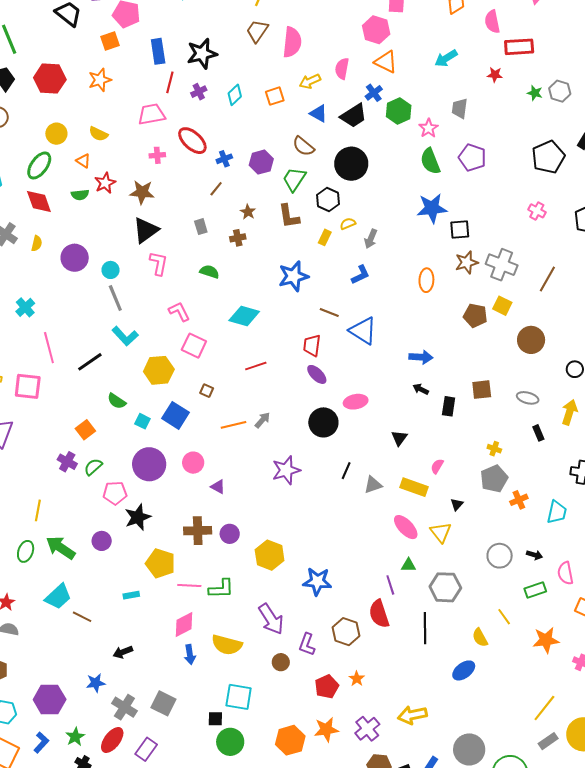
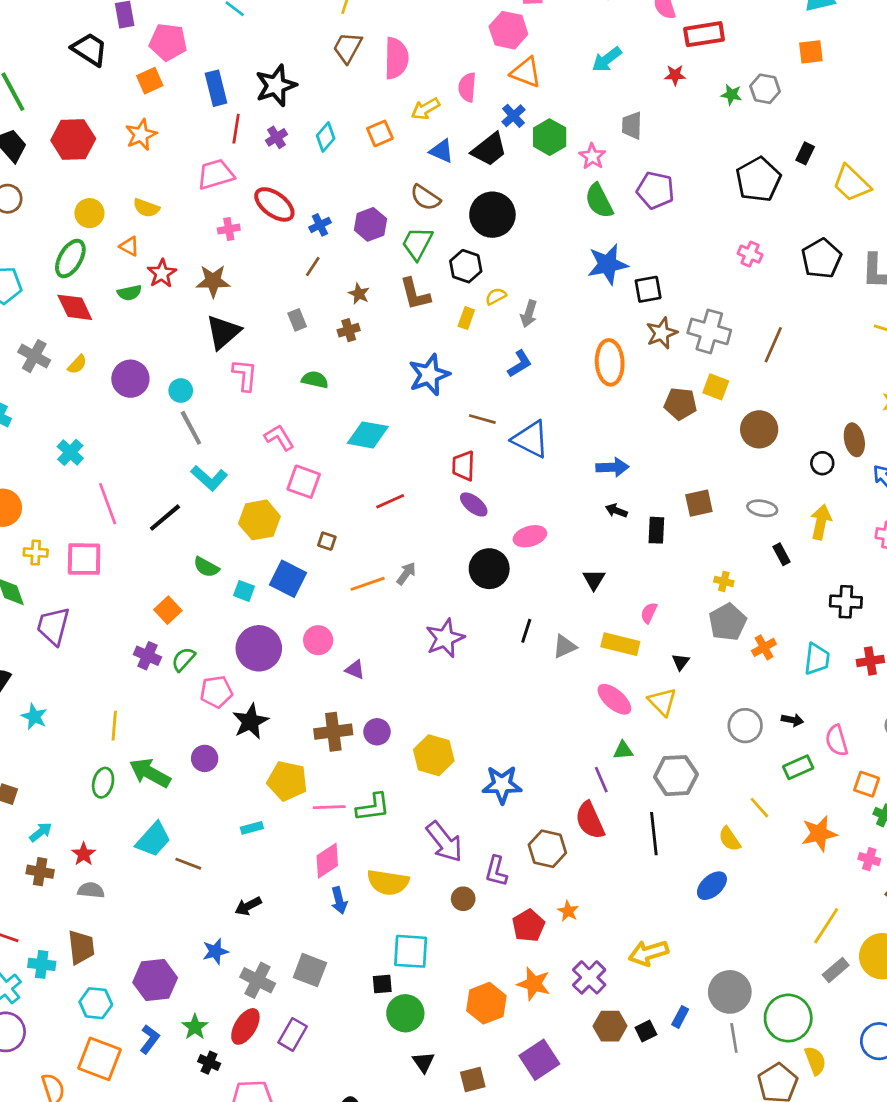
yellow semicircle: (37, 243) -> (77, 364), turned 35
orange ellipse: (426, 280) -> (610, 362), size x1.4
orange star: (326, 729) -> (534, 984), turned 30

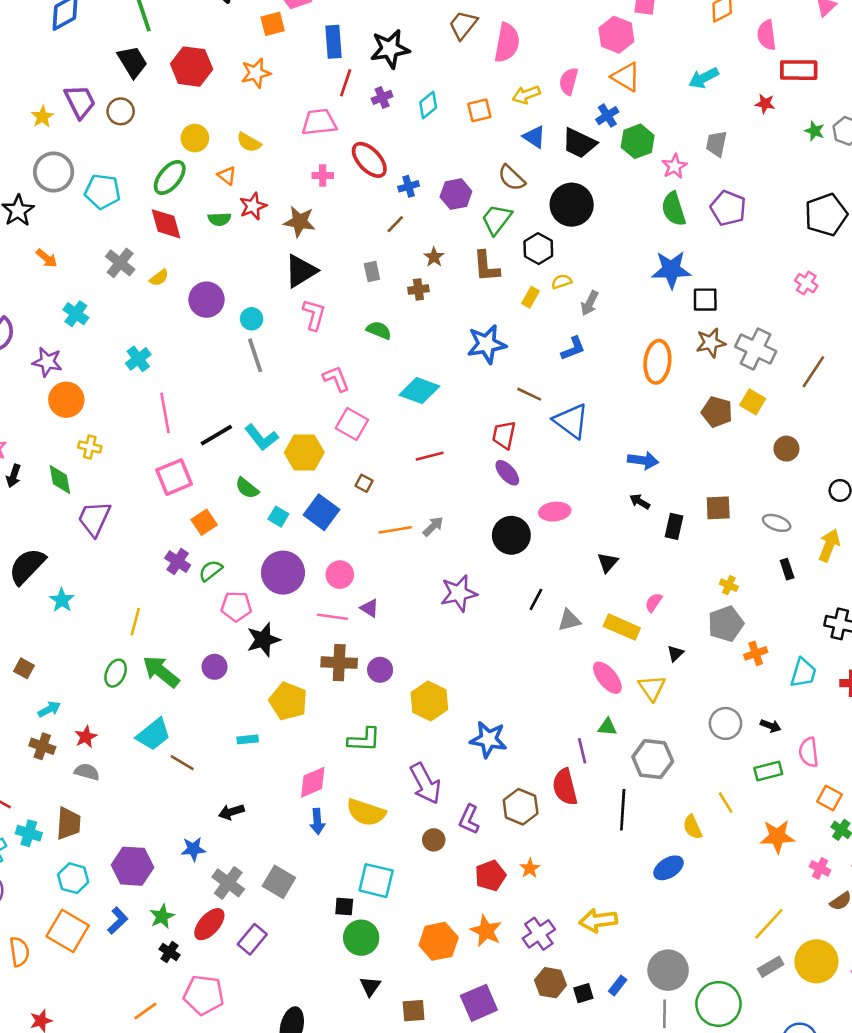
black trapezoid: (489, 149) -> (579, 143), turned 54
brown circle: (759, 429) -> (786, 449), size x0.7
cyan L-shape: (209, 478) -> (261, 437), moved
pink square: (84, 559) -> (174, 477), moved, turned -33
pink line: (329, 807) -> (333, 617), moved

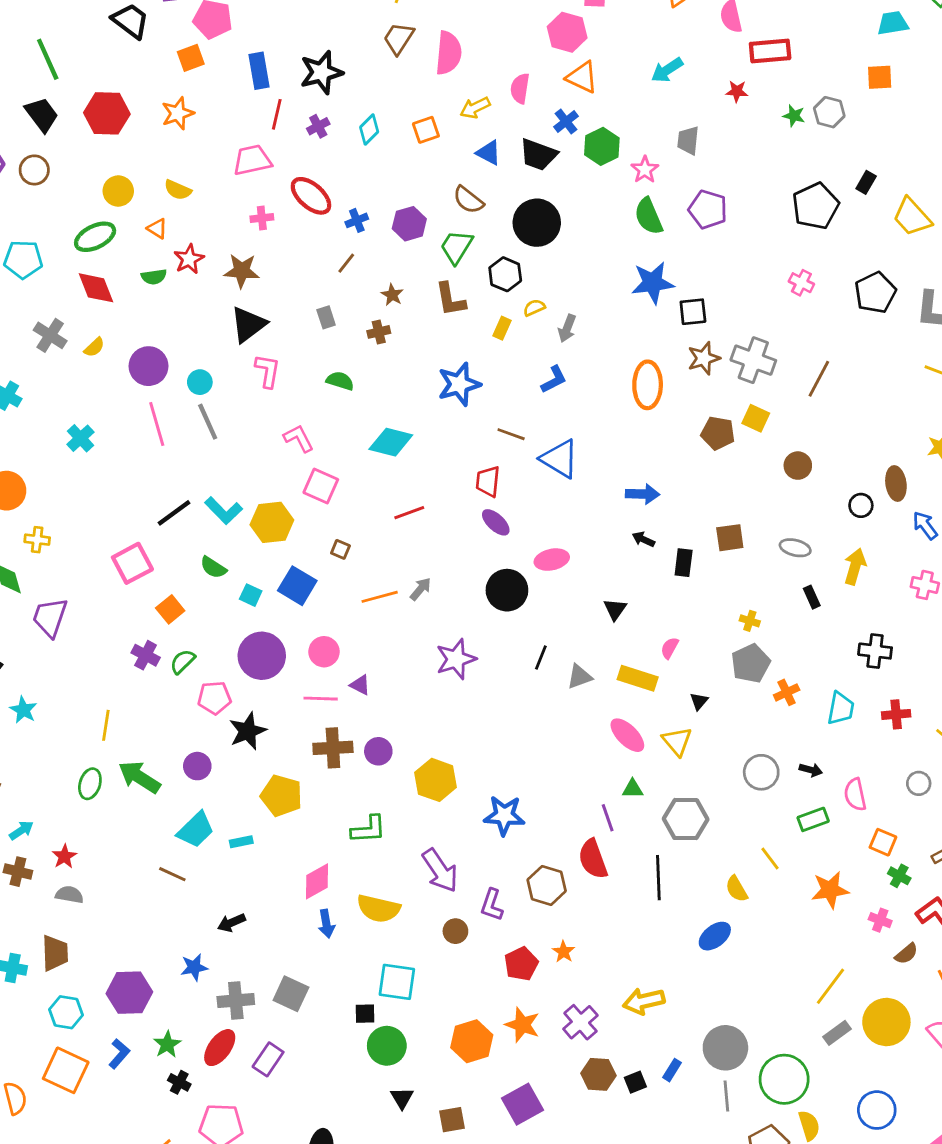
green ellipse: (170, 177) -> (95, 237), turned 30
pink line: (165, 413) -> (157, 424), moved
cyan trapezoid: (153, 734) -> (196, 830), moved
gray cross: (228, 883) -> (236, 1001), turned -36

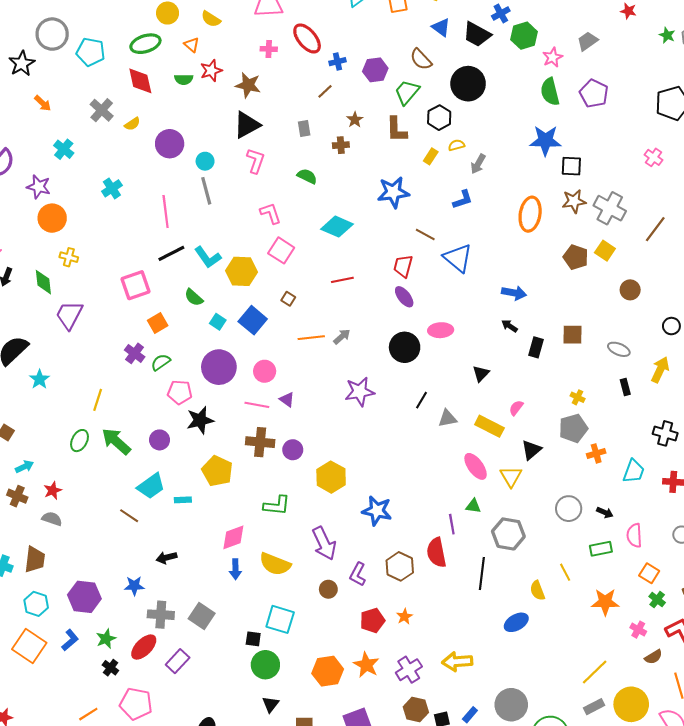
gray trapezoid: (688, 140) -> (587, 41), turned 40
pink line: (157, 424) -> (166, 212), moved
black triangle: (699, 701) -> (531, 450), size x1.5

